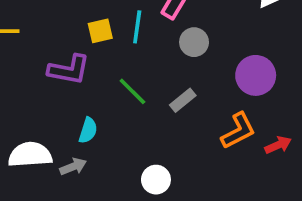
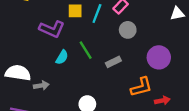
cyan semicircle: (88, 130) -> (62, 57), moved

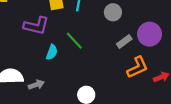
gray rectangle: (113, 62) -> (124, 42), moved

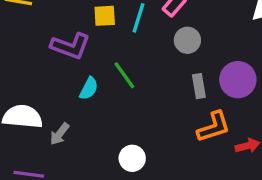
gray rectangle: (124, 42) -> (199, 86), turned -70
gray arrow: (36, 85) -> (60, 134), turned 140

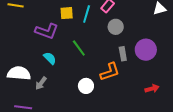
cyan semicircle: (89, 88) -> (50, 58), moved, turned -72
orange L-shape: (214, 127) -> (110, 72), moved
white circle: (132, 158) -> (86, 86), moved

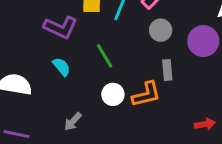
purple circle: (146, 50) -> (203, 41), moved
gray arrow: (41, 83) -> (73, 121), moved
white circle: (86, 86) -> (113, 94), moved

